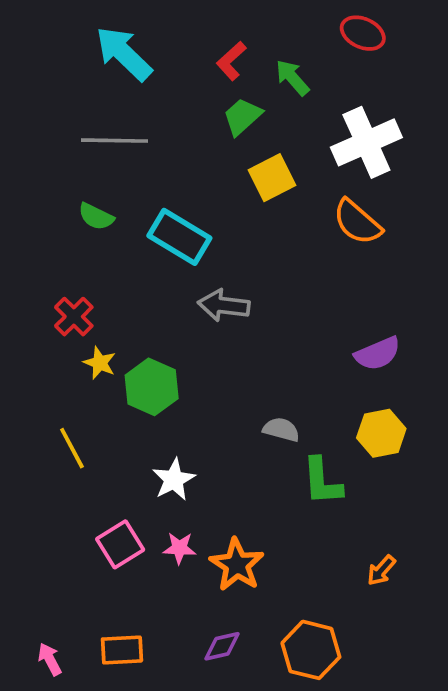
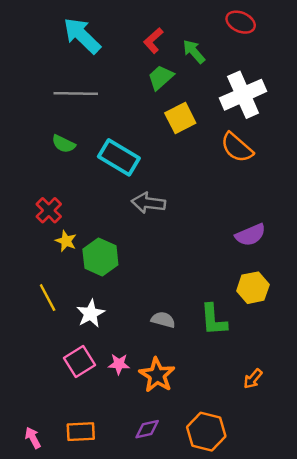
gray semicircle: (281, 430) -> (163, 320), moved
white star: (174, 480) -> (91, 314), moved

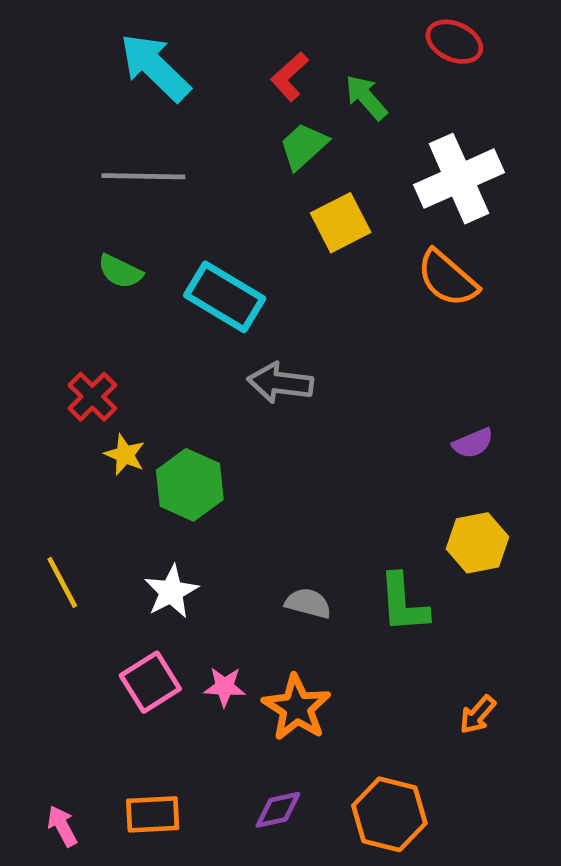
purple semicircle: (250, 235) -> (473, 443), size x0.7
yellow line: (48, 298) -> (62, 582), moved

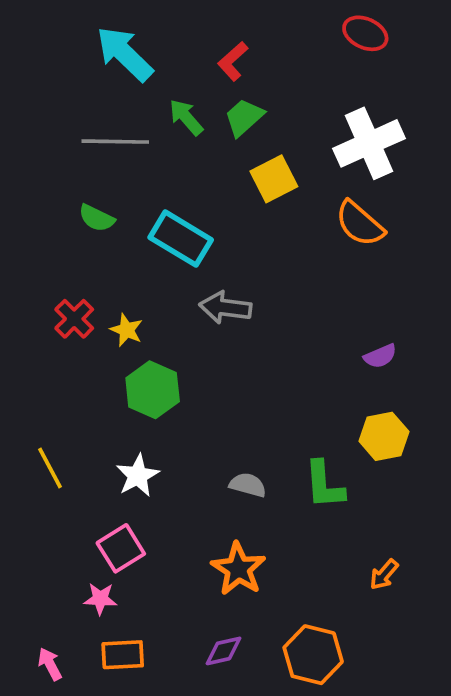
green arrow: (366, 97) -> (186, 117), moved
yellow star: (125, 455) -> (126, 330), moved
pink star: (225, 687) -> (100, 599), moved

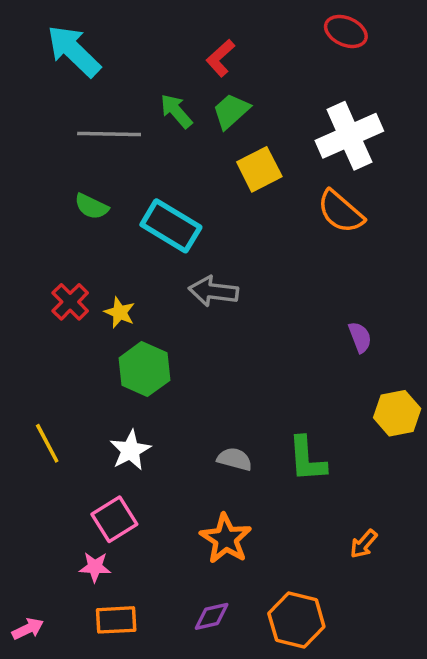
cyan arrow: (125, 54) -> (74, 51), moved
purple semicircle: (380, 356) -> (360, 337), turned -88
yellow hexagon: (384, 436) -> (397, 413), moved
pink arrow: (50, 664) -> (28, 629), moved, turned 92

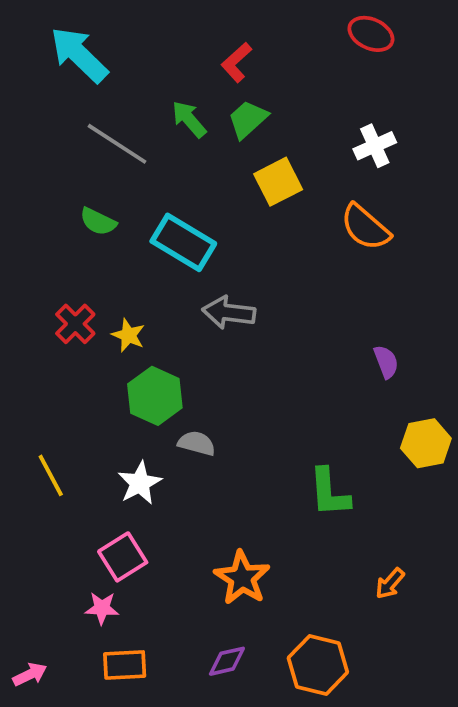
gray line: (109, 134) -> (117, 144), turned 32
white cross: (349, 136) -> (375, 146), size x0.6
gray semicircle: (235, 459) -> (197, 443), moved

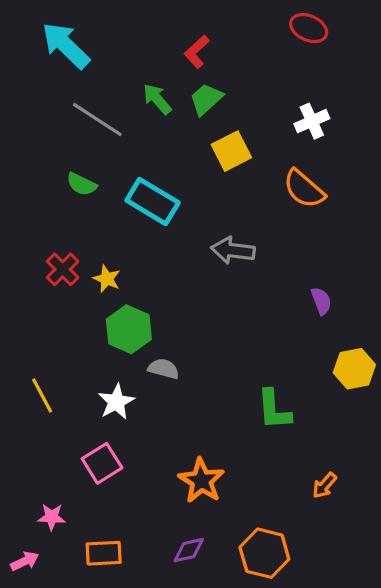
gray arrow: (229, 312) -> (233, 250), moved
pink star: (102, 608) -> (52, 517), moved

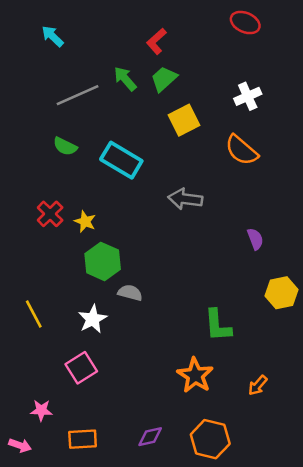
cyan arrow: (66, 45) -> (53, 36), size x0.6
gray line: (97, 120) -> (78, 95), turned -57
orange star: (201, 481) -> (195, 375), moved
pink arrow: (25, 561) -> (20, 445), turned 45

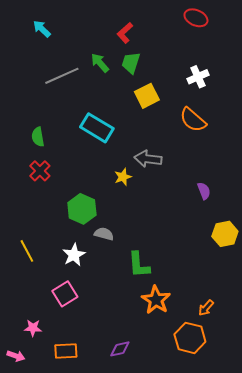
green trapezoid: (164, 79) -> (131, 63), turned -30
green semicircle: (65, 146) -> (38, 137), moved, turned 54
yellow star: (85, 221) -> (123, 177), moved, turned 30
green L-shape: (218, 325) -> (139, 265), moved
orange hexagon: (210, 439) -> (190, 338), moved

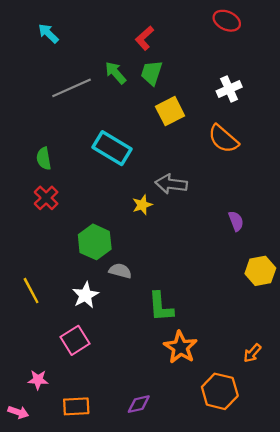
orange arrow: (206, 308) -> (252, 353), moved

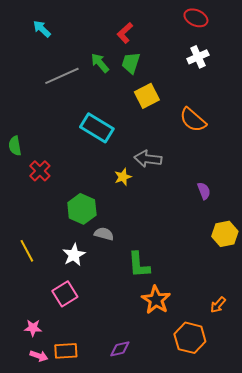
white cross: (229, 89) -> (198, 57), moved
green semicircle: (44, 159) -> (15, 146), moved
pink arrow: (18, 412) -> (39, 356), moved

